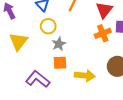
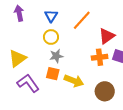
yellow triangle: (18, 41) -> (18, 58), moved
yellow arrow: (85, 76) -> (74, 81), moved

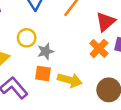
yellow circle: (51, 37) -> (27, 38), moved
orange cross: (100, 57) -> (99, 48), turned -35

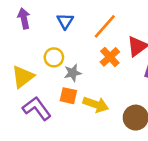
orange cross: (99, 48) -> (110, 57), moved

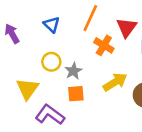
yellow arrow: (96, 105) -> (115, 82), moved, turned -35

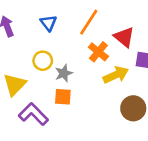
red triangle: (127, 27) -> (124, 37), turned -35
yellow arrow: (115, 82) -> (116, 75), moved

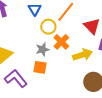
orange cross: (98, 52) -> (61, 42), moved
yellow circle: (43, 61) -> (48, 27), moved

